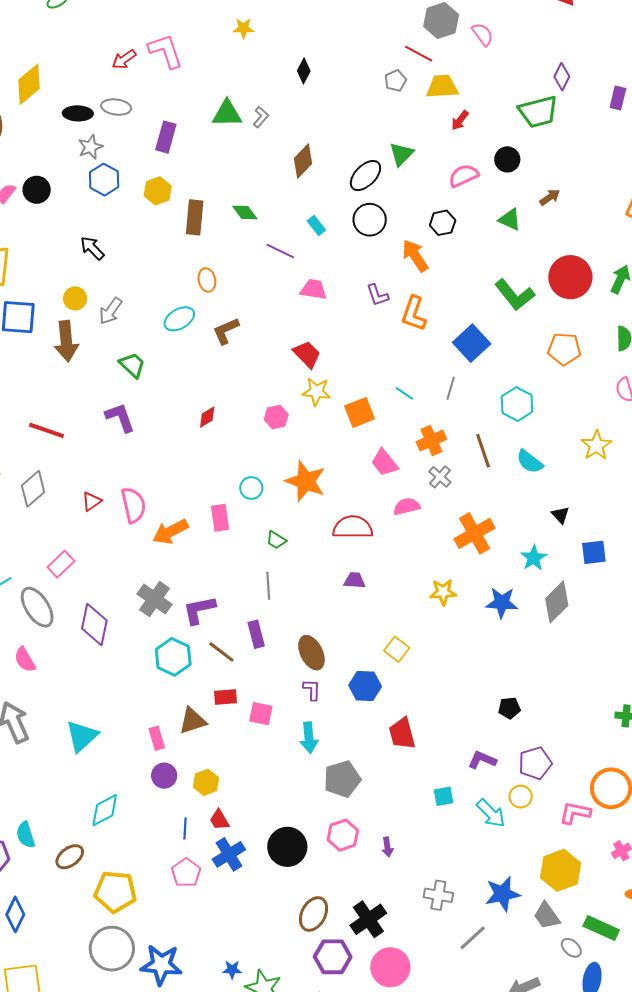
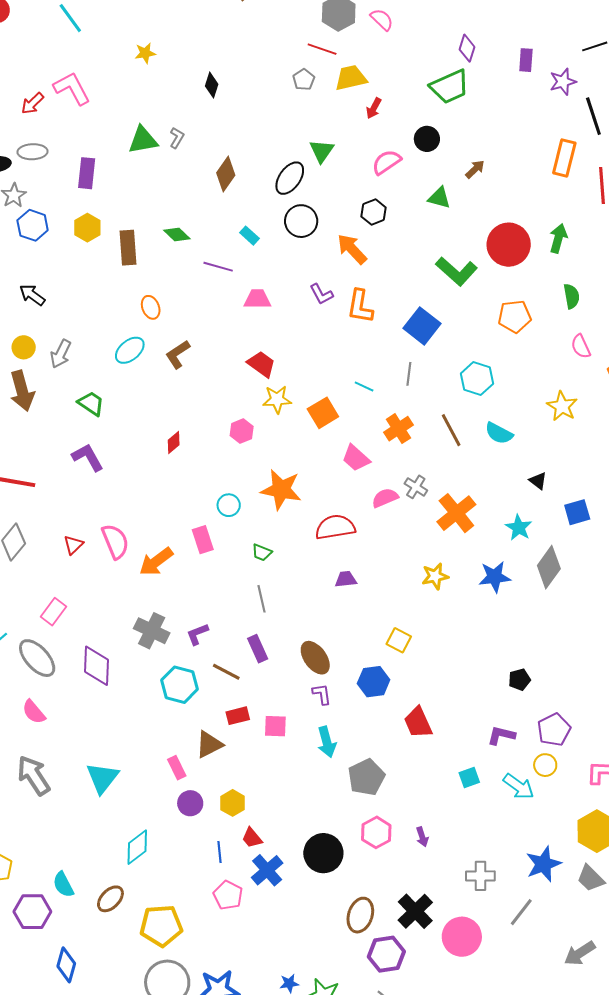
gray cross: (440, 477) -> (416, 487), moved
purple L-shape: (199, 610) -> (197, 634), size x0.7
pink circle: (390, 967) -> (462, 937), moved

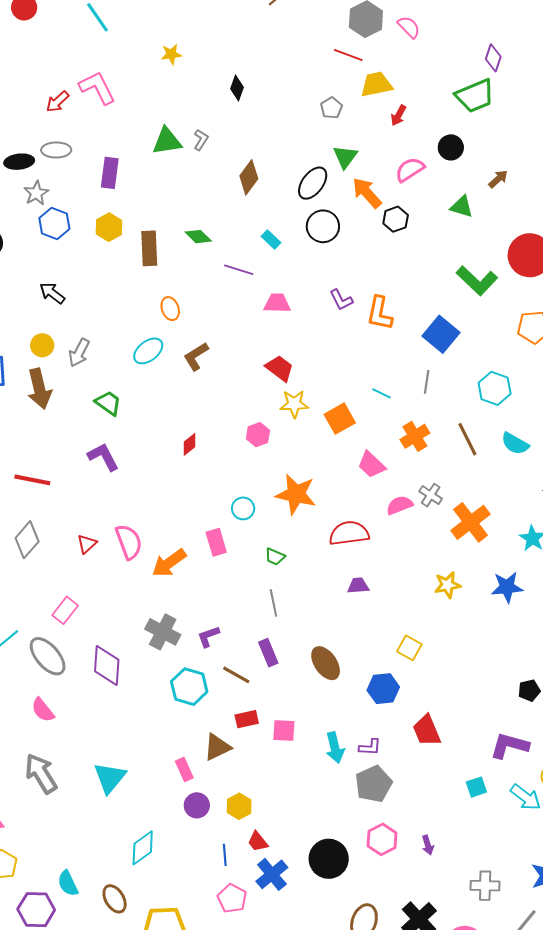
gray pentagon: (304, 80) -> (331, 108), moved
orange arrow: (352, 249) -> (367, 193), moved
purple L-shape: (322, 694) -> (370, 747), moved, turned 100
purple L-shape: (501, 735) -> (509, 746), size x1.4
brown ellipse: (110, 899) -> (115, 899), turned -76

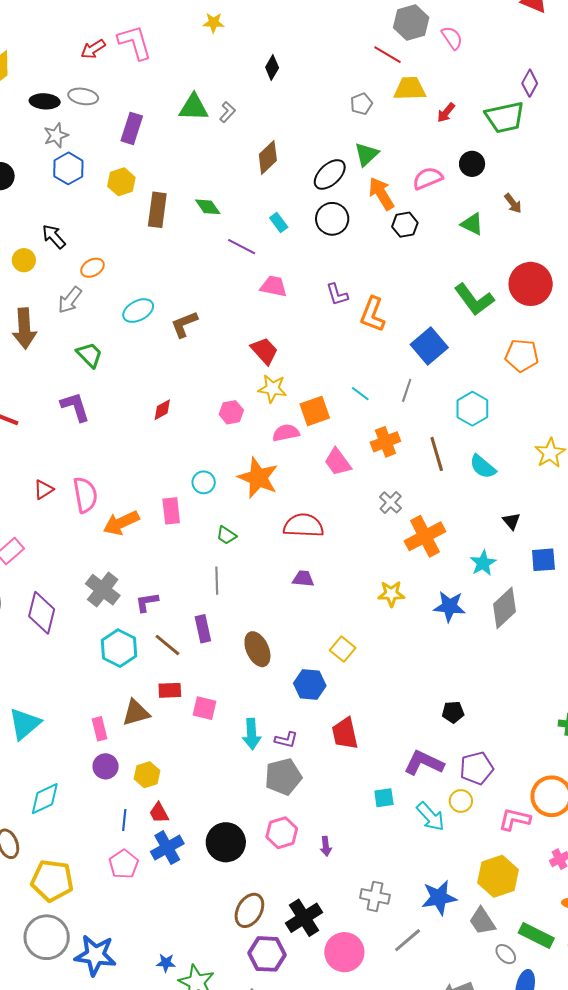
red arrow: (398, 115) -> (446, 113), moved
brown arrow: (498, 179) -> (513, 203), turned 85
orange ellipse: (170, 309) -> (92, 268), moved, turned 70
yellow circle: (42, 345) -> (24, 260), moved
pink semicircle: (399, 505) -> (286, 433), moved

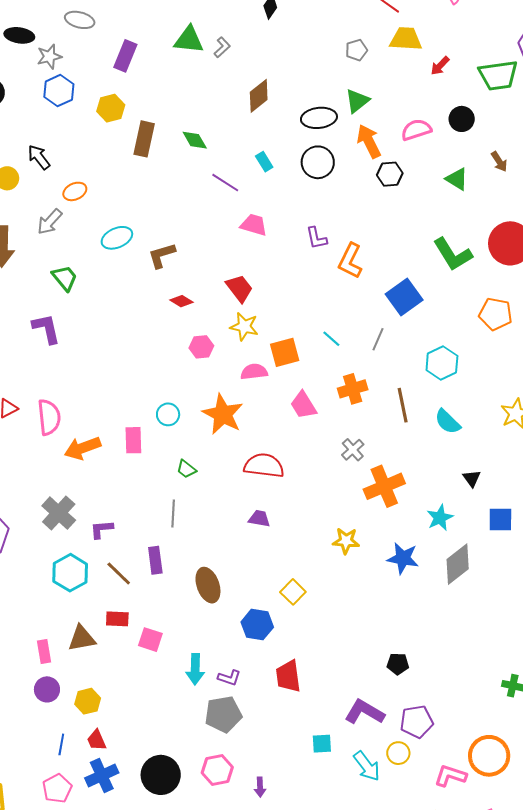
black ellipse: (45, 101) -> (19, 35), moved
black ellipse: (330, 174) -> (319, 118), turned 32
red diamond: (162, 410) -> (182, 301), moved, turned 55

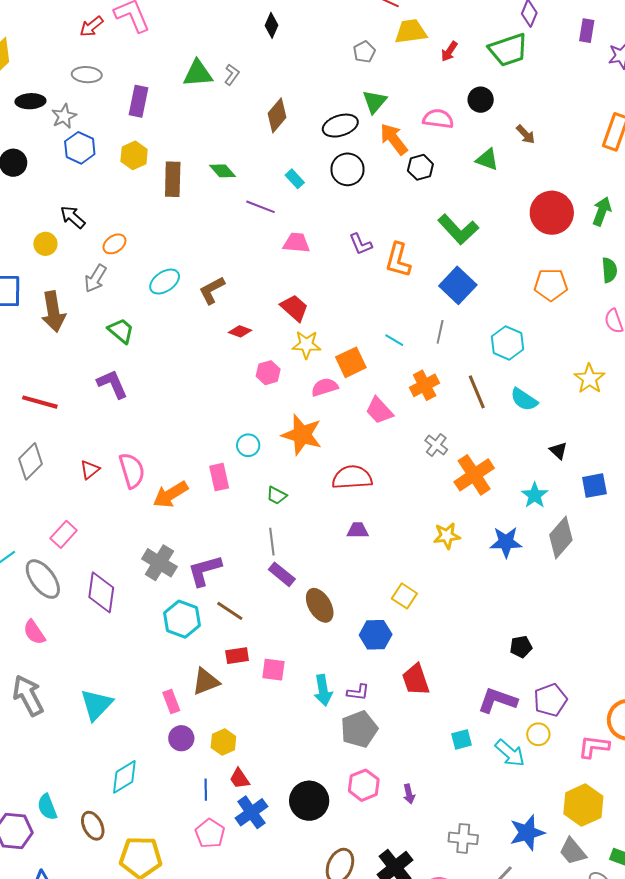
pink semicircle: (416, 130) -> (438, 119), turned 36
green L-shape: (453, 254) -> (458, 229), moved
purple L-shape: (102, 529) -> (205, 571), size x1.5
purple rectangle: (155, 560) -> (282, 574), moved, turned -32

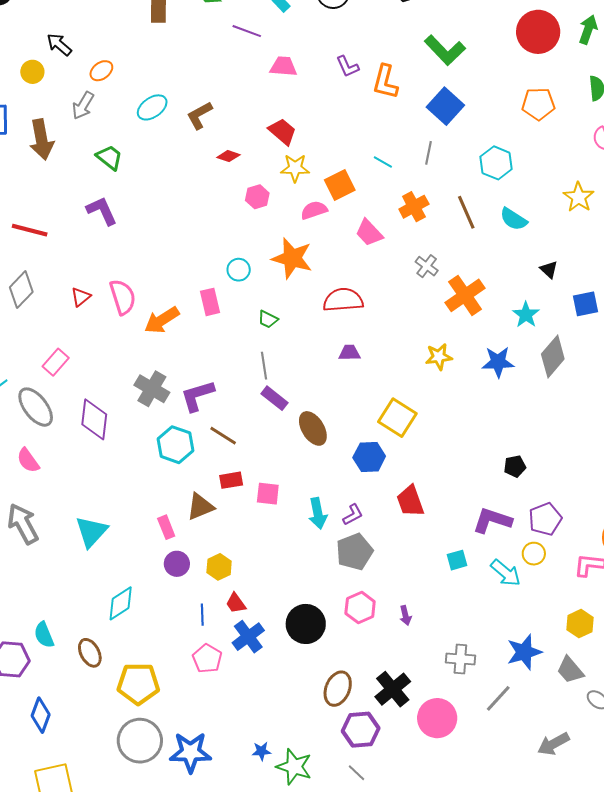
yellow square: (404, 596) -> (397, 418), size x1.5
purple L-shape: (358, 692) -> (353, 515), turned -35
yellow hexagon: (583, 805) -> (580, 624), size x0.7

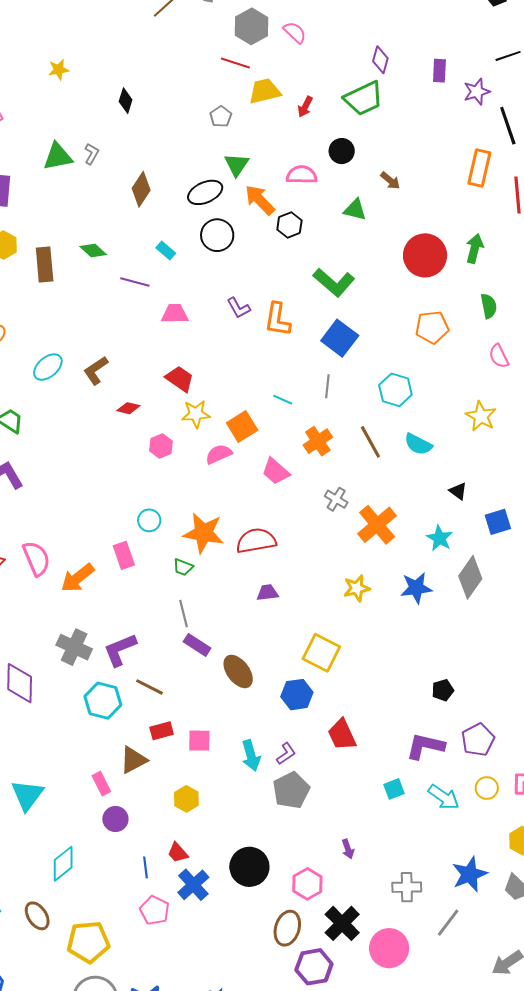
orange star: (292, 258) -> (204, 533), moved
yellow circle: (534, 554) -> (487, 788), moved
yellow hexagon: (219, 567) -> (186, 799), moved
pink hexagon: (360, 608) -> (307, 884), moved

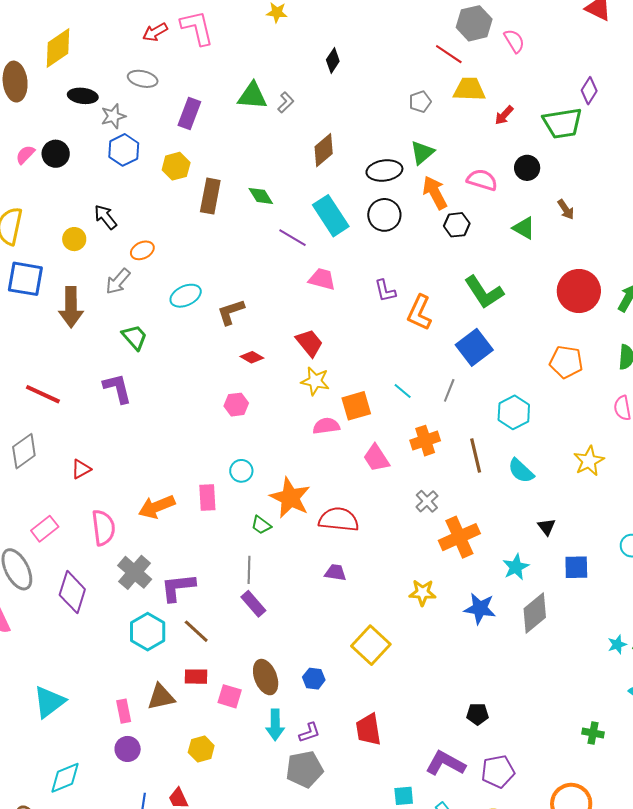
cyan rectangle: (166, 250) -> (331, 216), size x2.0
pink hexagon: (161, 446) -> (236, 405), moved
pink semicircle: (36, 558) -> (103, 528), moved
brown ellipse: (238, 671) -> (266, 677), moved
blue hexagon: (297, 695) -> (314, 679), moved, size x0.7

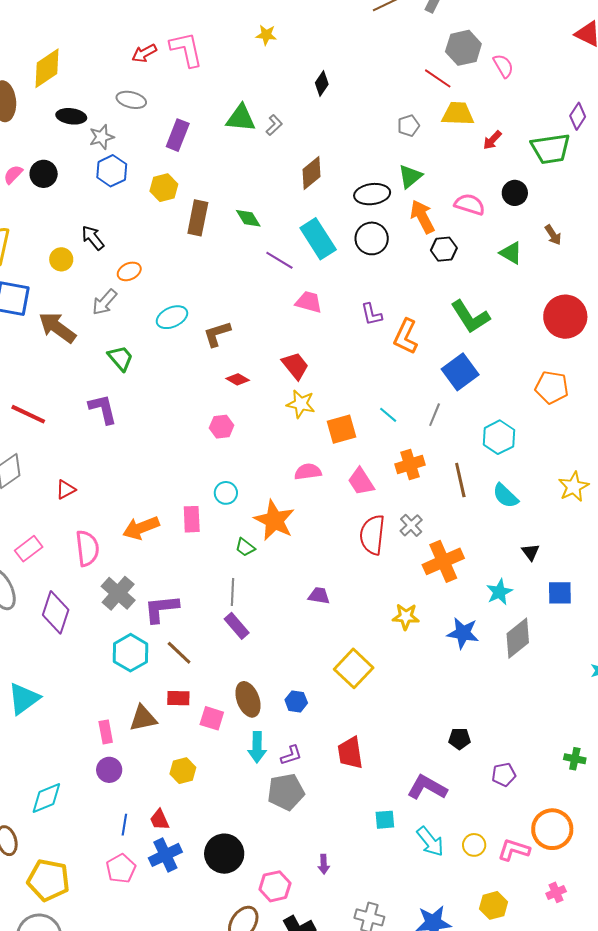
brown arrow: (71, 307) -> (57, 328), turned 126
pink semicircle: (326, 426) -> (308, 472), moved
red semicircle: (339, 520) -> (372, 535), moved, turned -90
cyan triangle: (49, 702) -> (24, 699), moved
purple pentagon: (498, 771) -> (504, 775), moved, size x0.7

